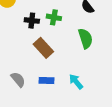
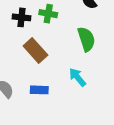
cyan arrow: (76, 82) -> (77, 77), moved

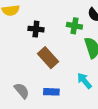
green cross: (48, 14) -> (74, 26), moved

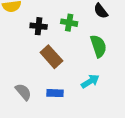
green cross: (74, 26) -> (69, 23), moved
cyan arrow: (84, 81) -> (90, 81), turned 98

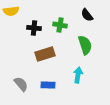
brown rectangle: (51, 57) -> (45, 54), turned -66
cyan arrow: (90, 81) -> (78, 75), turned -49

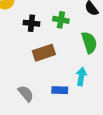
gray semicircle: (21, 84) -> (26, 94), moved
blue rectangle: (48, 85) -> (60, 90), moved

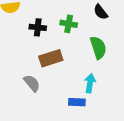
blue rectangle: (60, 90) -> (77, 102), moved
gray semicircle: (26, 94) -> (32, 83), moved

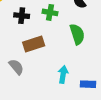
cyan arrow: (90, 83) -> (63, 74), moved
blue rectangle: (77, 102) -> (88, 84), moved

